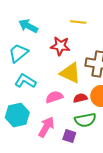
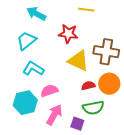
pink semicircle: (54, 97) -> (49, 91), moved

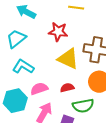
red semicircle: (88, 86) -> (67, 88), moved

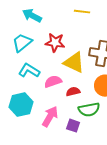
red star: (58, 32) -> (55, 43), moved
pink semicircle: (39, 89) -> (53, 82), moved

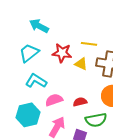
yellow line: (82, 12) -> (89, 44), moved
yellow triangle: (74, 63) -> (81, 64), moved, size x0.6
pink semicircle: (53, 82) -> (54, 100), moved

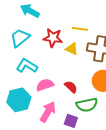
red semicircle: (80, 102) -> (71, 87), turned 56

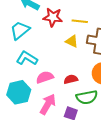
red star: (53, 38) -> (53, 17), moved
red semicircle: (71, 87) -> (71, 79), turned -56

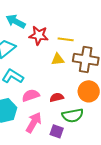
yellow triangle: (72, 41) -> (58, 59), turned -32

